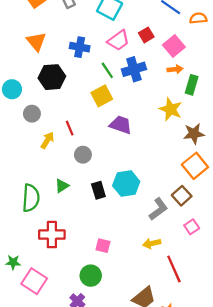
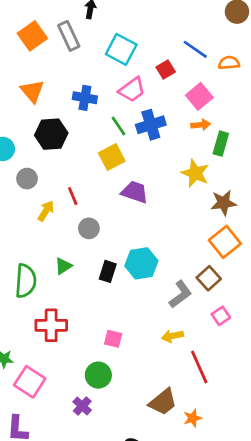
red square: (146, 35) -> (166, 70), moved
black rectangle: (98, 190) -> (108, 271), turned 35

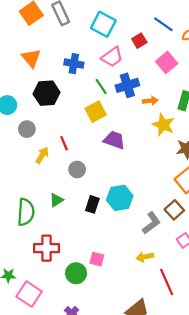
orange arrow: (201, 125) -> (150, 101), moved
green circle: (98, 375) -> (76, 273), moved

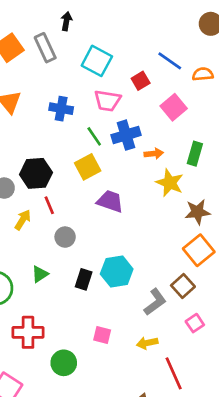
pink trapezoid: (112, 57) -> (107, 101), turned 45
black hexagon: (47, 93) -> (36, 173), moved
pink square: (97, 259) -> (102, 335), moved

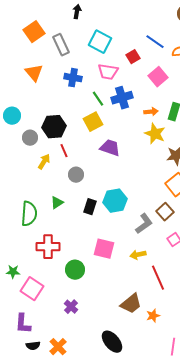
gray rectangle: (45, 48) -> (61, 45), moved
orange arrow: (154, 154) -> (151, 112), moved
pink square: (102, 335) -> (104, 249), size x1.5

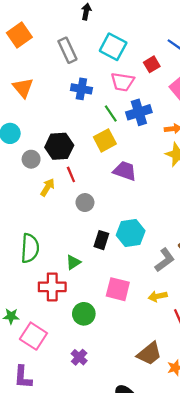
orange square: (34, 32) -> (19, 35), moved
orange triangle: (34, 73) -> (23, 88), moved
green triangle: (57, 203) -> (73, 262), moved

